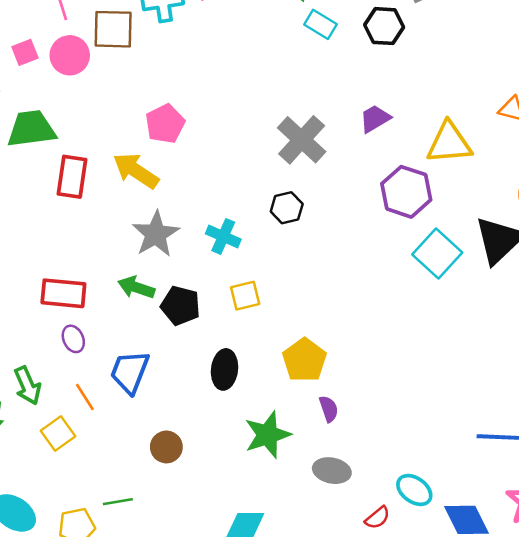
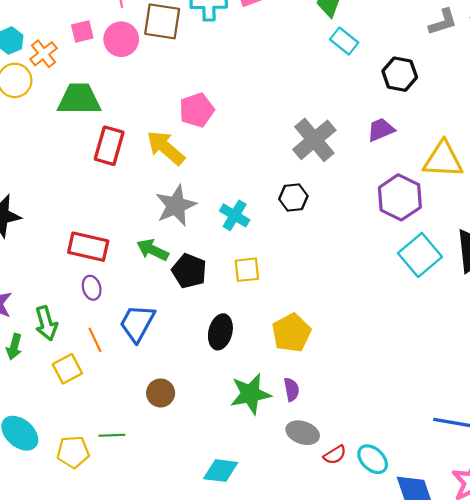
black hexagon: (384, 26) -> (400, 74), moved
purple semicircle: (329, 409) -> (291, 389), moved
red semicircle: (377, 518) -> (335, 455), moved

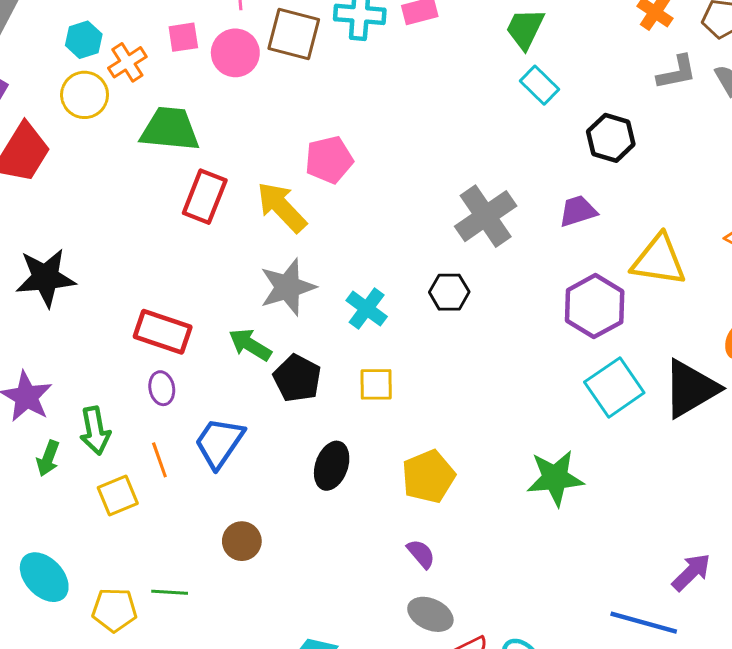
purple semicircle: (291, 389) -> (421, 554), turned -35
green star: (250, 394) -> (555, 478), moved

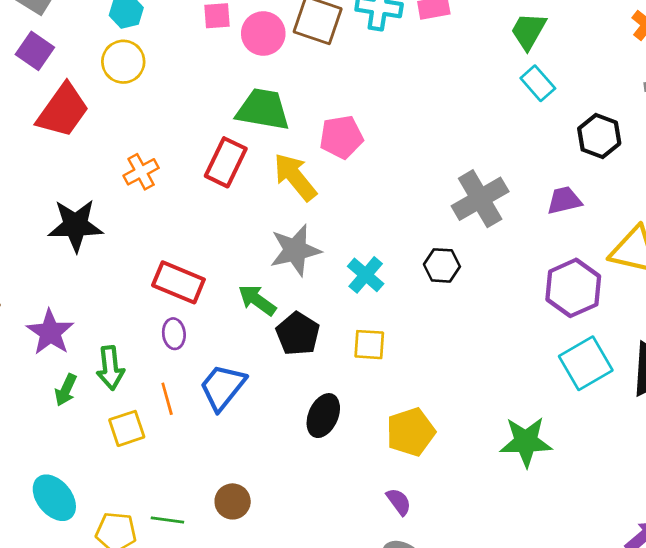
orange cross: (127, 62) -> (141, 172), moved
green trapezoid: (170, 129) -> (263, 110), moved
brown circle: (242, 541) -> (233, 501), moved

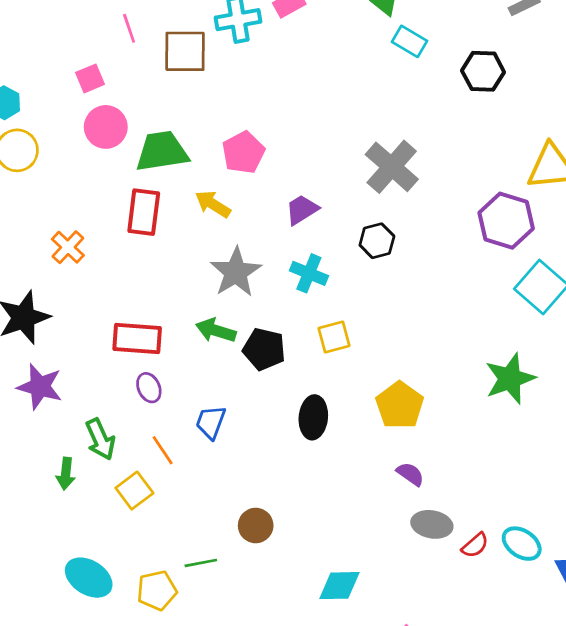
pink circle: (263, 34) -> (106, 127), moved
yellow arrow: (295, 177) -> (213, 204), size x0.7
purple trapezoid: (564, 200) -> (302, 210), moved
purple star: (50, 332) -> (40, 387), moved
blue trapezoid: (223, 387) -> (211, 422), size x0.7

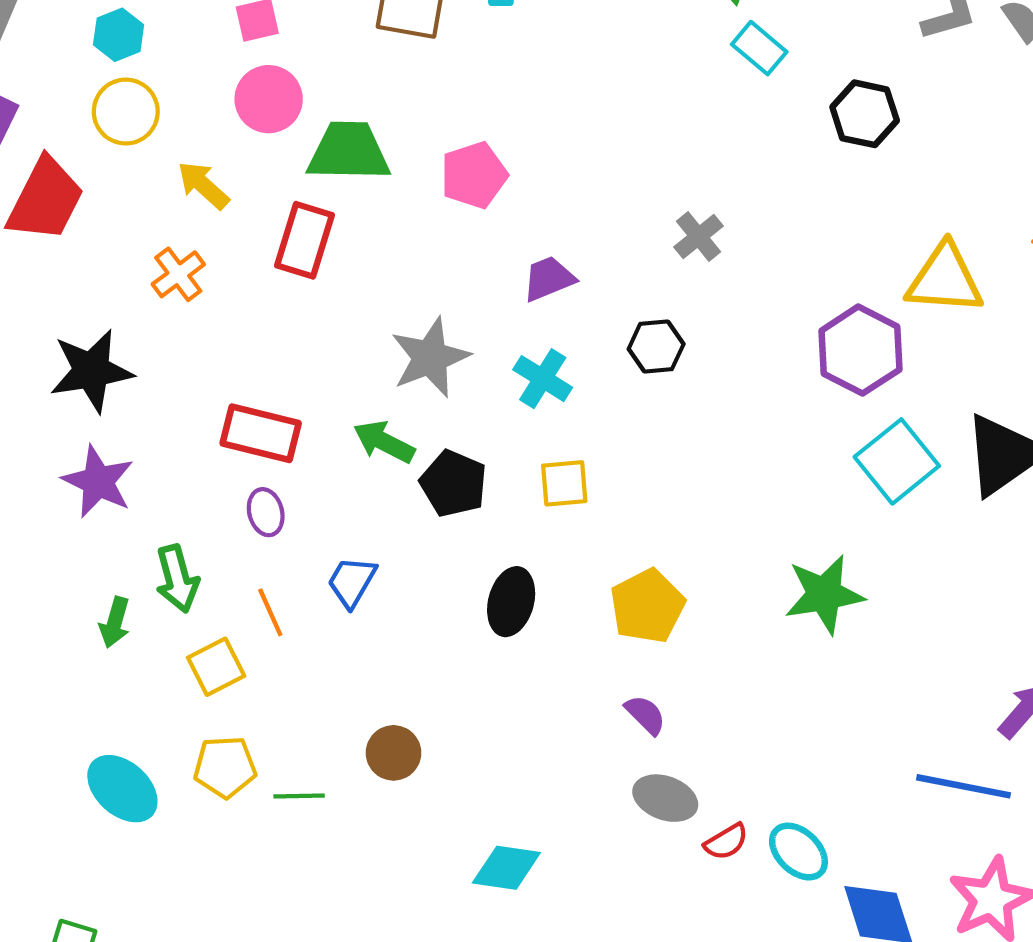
gray cross: (392, 167) -> (698, 237), size x0.6
yellow arrow: (213, 204) -> (203, 185), moved
yellow pentagon: (157, 590) -> (225, 767), moved

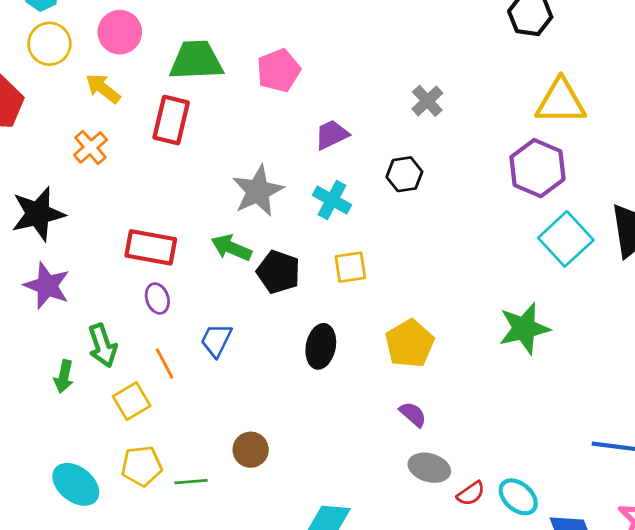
pink circle: (269, 99) -> (120, 32), moved
yellow triangle: (945, 279) -> (561, 102), moved

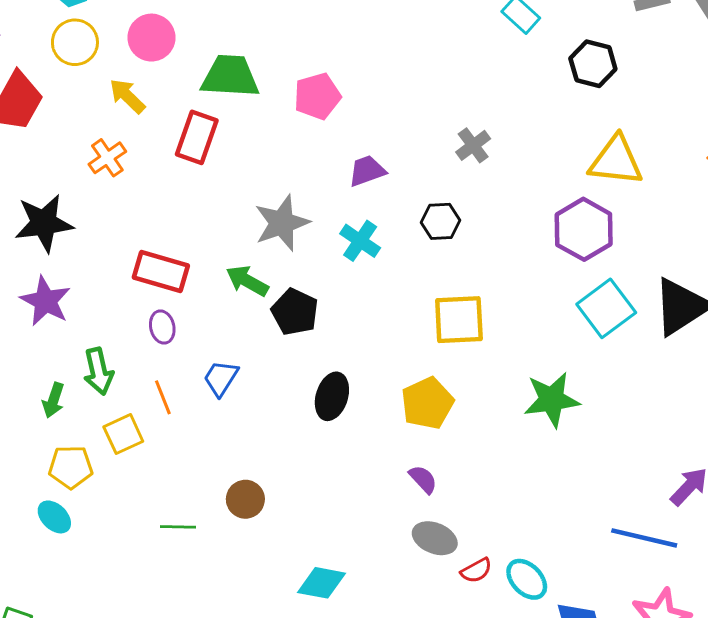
yellow square: (350, 267) -> (459, 320), moved, size x1.5
yellow pentagon: (142, 466) -> (71, 467), moved
cyan ellipse: (76, 484) -> (54, 517), size x0.7

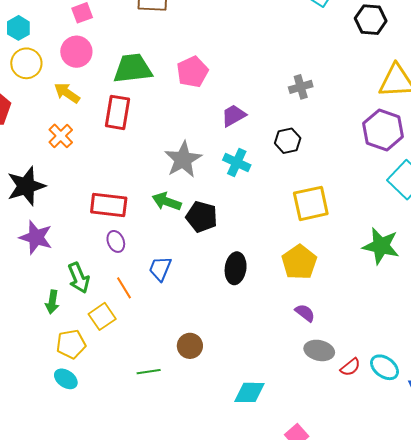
gray cross: (473, 145) -> (301, 87), turned 30
green star: (552, 400) -> (381, 246), turned 30

